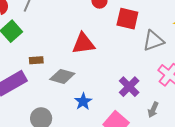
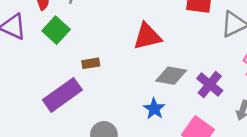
gray diamond: (62, 76) -> (171, 76), moved

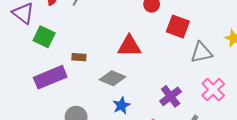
green square: (56, 30) -> (44, 37), moved, turned -30
gray diamond: (171, 76) -> (113, 78), moved

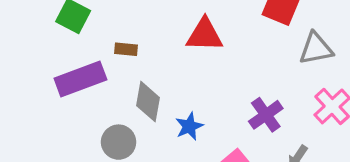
gray diamond: (113, 78) -> (148, 102), moved, turned 75

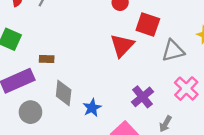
red triangle: (205, 35) -> (122, 45), moved, turned -45
gray circle: (119, 142) -> (30, 112), moved

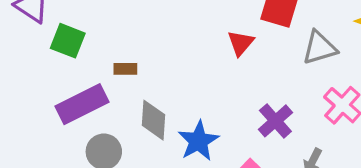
red triangle: (122, 45) -> (241, 43), size x0.7
blue star: (92, 108) -> (198, 141), size x1.4

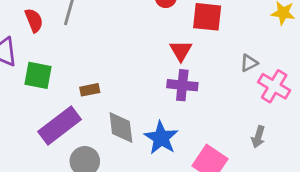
gray triangle: (319, 48) -> (249, 63), moved, size x0.6
purple cross: (275, 121) -> (182, 85), moved, turned -32

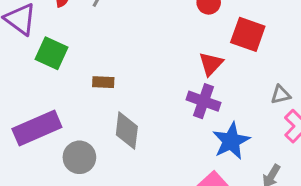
purple rectangle: (60, 125) -> (37, 128), moved
blue star: (161, 138) -> (231, 141), moved

